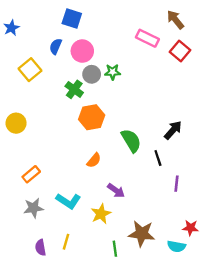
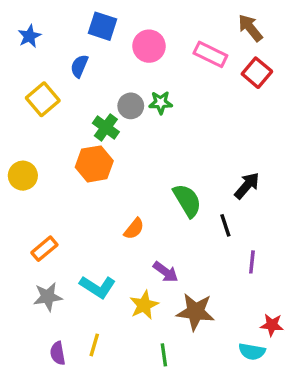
blue star: (11, 28) -> (29, 36), moved
pink circle: (82, 51) -> (149, 46), moved
orange hexagon: (92, 117) -> (94, 164), moved
brown star: (142, 234) -> (195, 312), moved

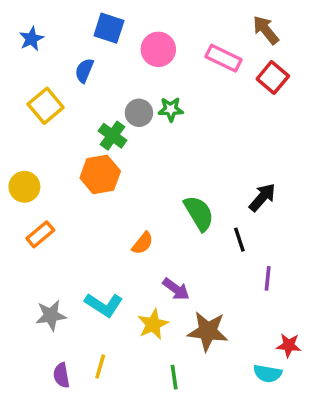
orange rectangle: (44, 249) -> (40, 234), moved

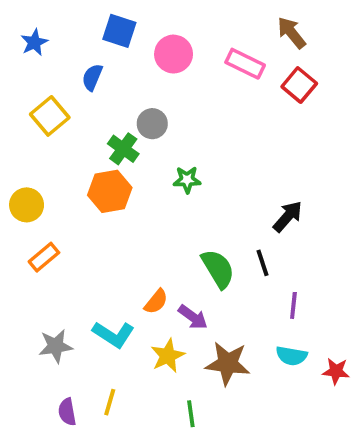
green star: (171, 109) -> (187, 180), moved
green semicircle: (199, 213) -> (218, 269), moved
orange semicircle: (142, 243) -> (156, 302), moved
red star: (289, 345) -> (336, 371), moved
cyan semicircle: (268, 374) -> (291, 356), moved

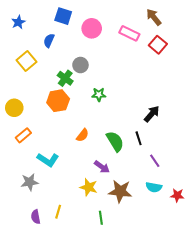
orange semicircle: (156, 302) -> (83, 135), moved
purple line: (293, 305) -> (155, 161), turned -40
cyan L-shape: (114, 334) -> (48, 160), moved
yellow star: (168, 356) -> (89, 187), turned -30

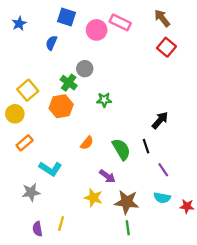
pink rectangle: (129, 33) -> (120, 22), moved
yellow square: (26, 61) -> (28, 90), moved
green line: (101, 218) -> (128, 228), moved

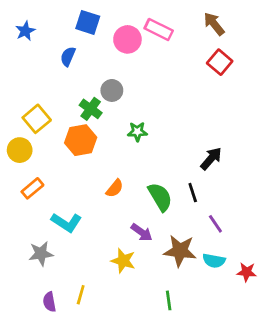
brown star: (127, 202) -> (180, 251), moved

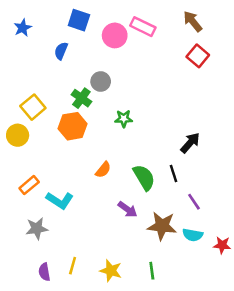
orange rectangle: (32, 188) -> (29, 185), moved
yellow star: (123, 261) -> (111, 271), moved

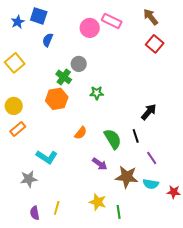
blue square: (79, 20) -> (39, 16), moved
yellow square: (33, 107) -> (15, 63), moved
orange rectangle: (29, 185) -> (18, 129), moved
yellow star: (111, 271) -> (98, 202), moved

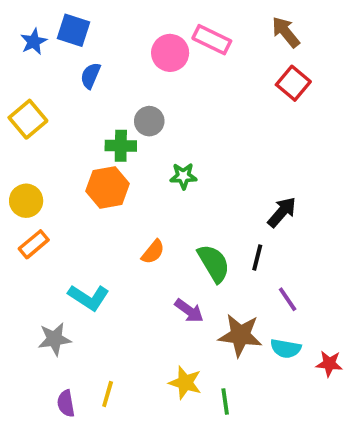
green cross: (64, 77) -> (121, 146), turned -35
black line: (136, 136) -> (257, 258), turned 32

